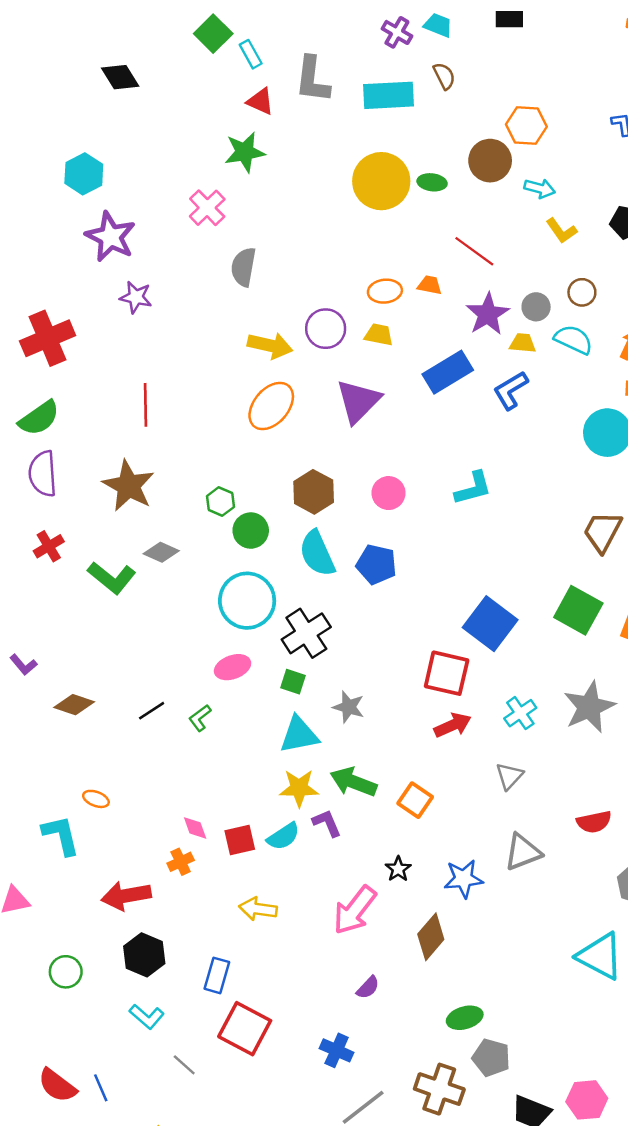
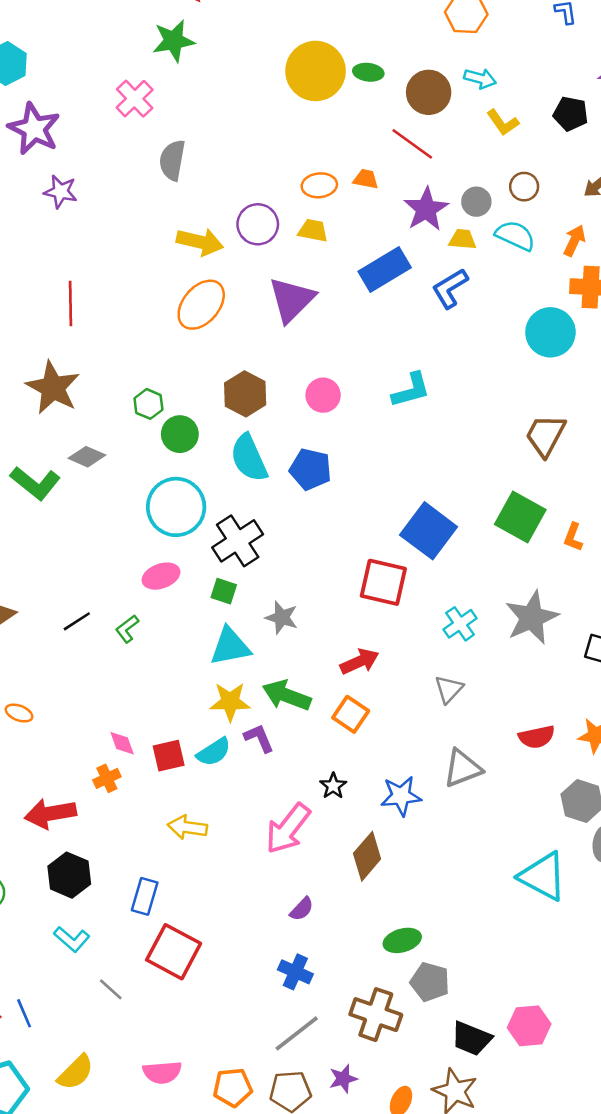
brown circle: (490, 161) -> (429, 92), moved
red arrow: (453, 725) -> (360, 661), moved
blue cross: (337, 1050) -> (295, 972), moved

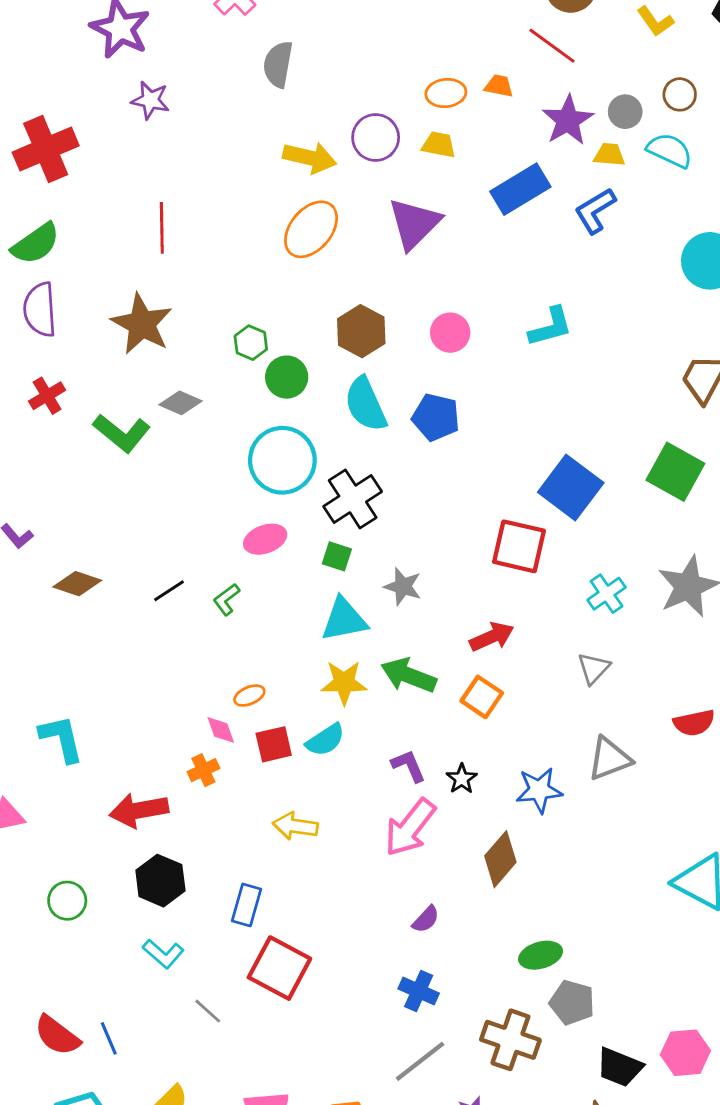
orange ellipse: (19, 713) -> (249, 696), moved, turned -44
purple L-shape: (259, 738) -> (409, 766), moved

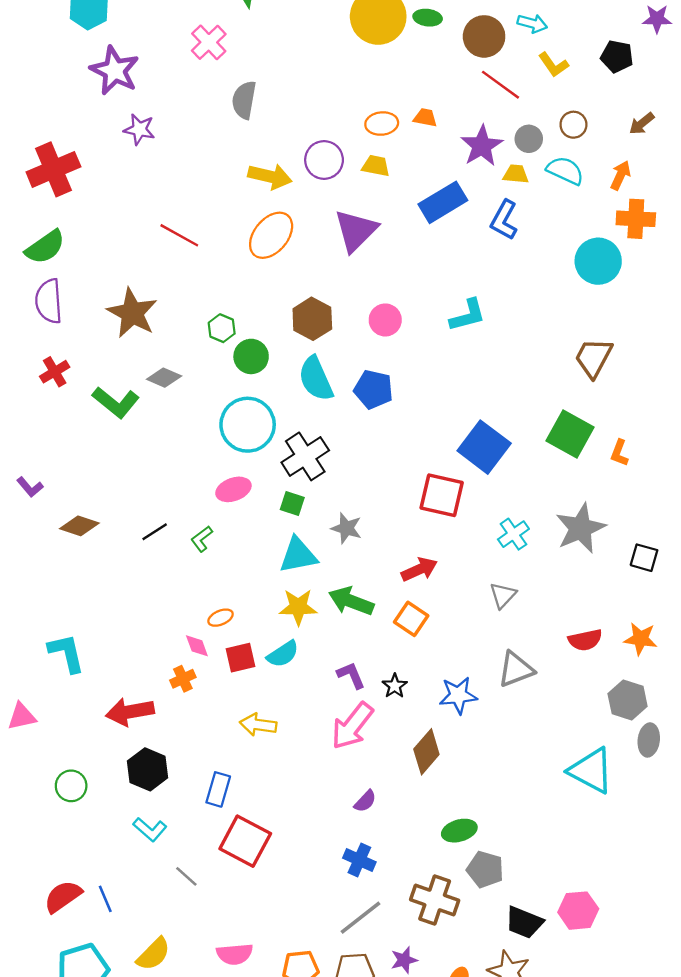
red line: (552, 46) -> (501, 85), moved
blue L-shape: (595, 211) -> (504, 220), turned -30
red line: (162, 228) -> (179, 235), moved, turned -60
red semicircle: (57, 1035) -> (63, 896), turned 108

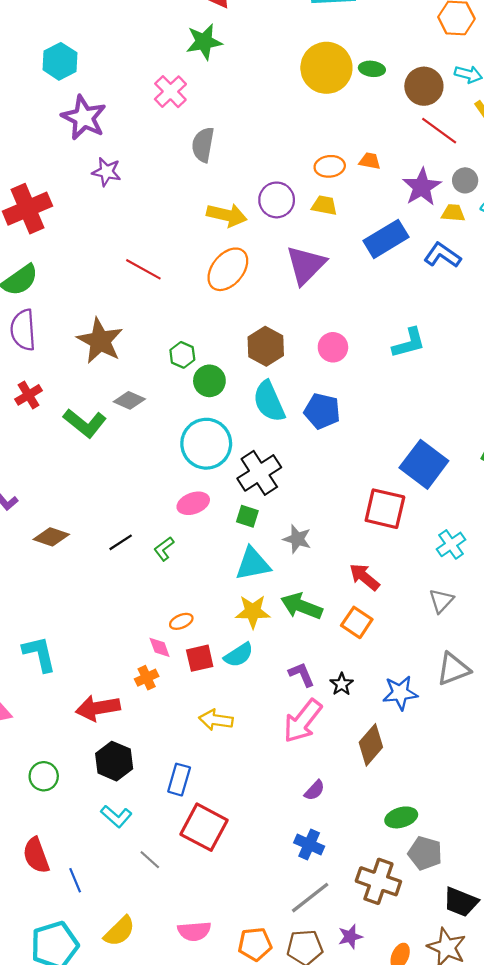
blue L-shape: (504, 220) -> (442, 255), turned 96
red arrow: (419, 569) -> (364, 577), turned -116
red semicircle: (63, 896) -> (36, 855), moved, turned -75

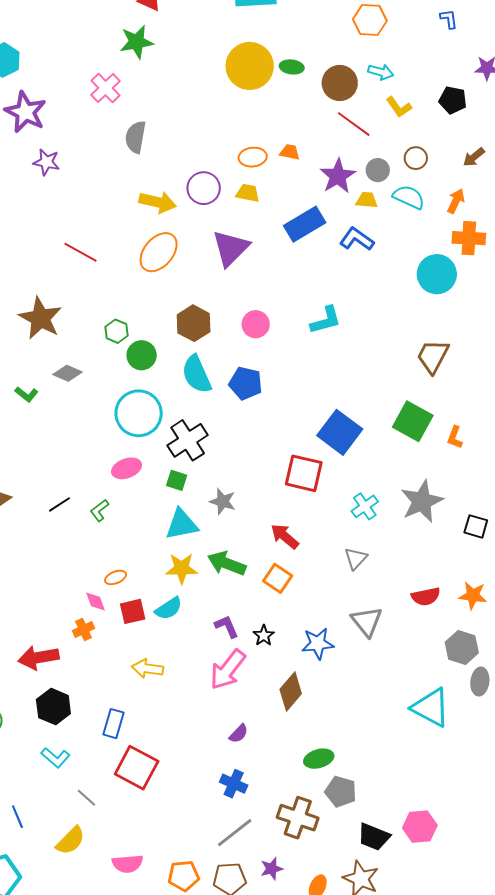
green L-shape: (85, 423) -> (26, 394), size x0.6
gray triangle: (453, 669) -> (367, 621), turned -48
yellow semicircle: (120, 931) -> (70, 841), moved

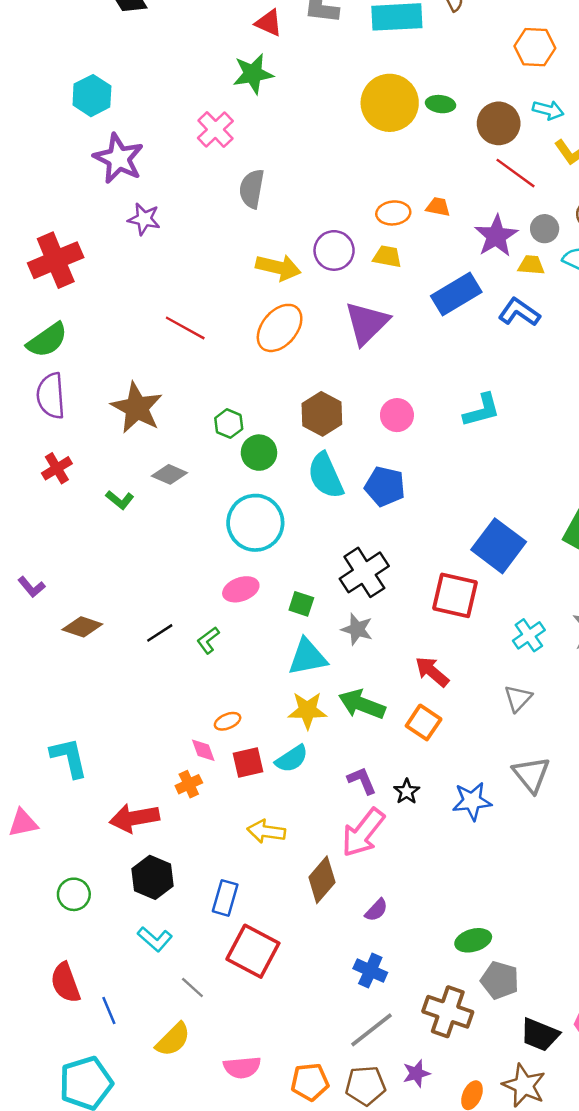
black cross: (188, 440) -> (364, 572), moved
brown diamond: (291, 692) -> (322, 880), moved

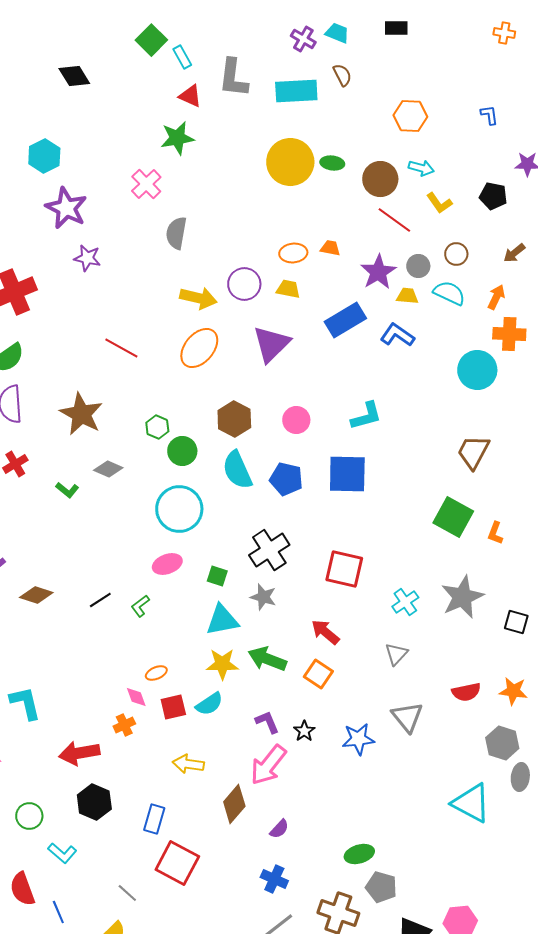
blue square: (499, 546) -> (347, 474), moved, turned -36
cyan L-shape: (155, 939) -> (62, 853), moved

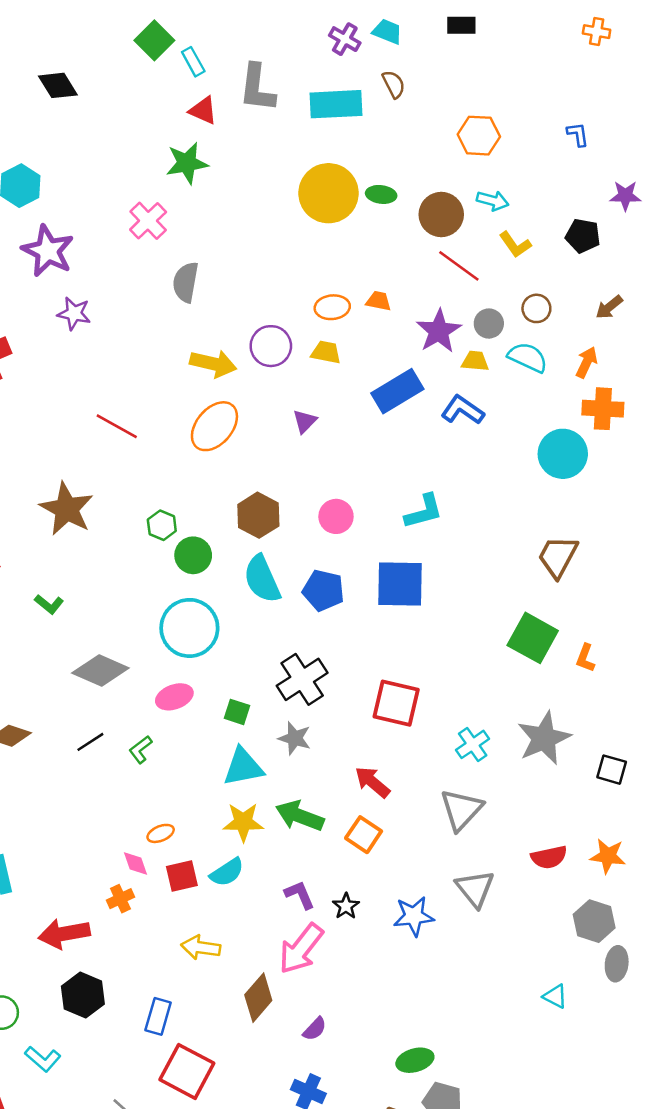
purple triangle: (271, 344) -> (305, 421), size x0.5
gray diamond: (108, 469) -> (100, 671), moved, size x1.5
gray triangle: (396, 654) -> (461, 810), size x1.5
cyan triangle: (471, 803) -> (555, 996), size x0.5

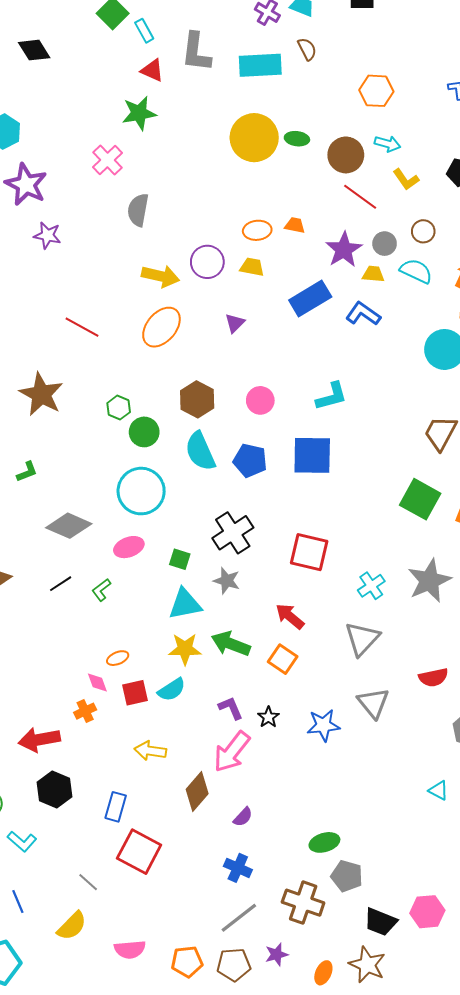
green L-shape: (49, 604) -> (27, 472), turned -60

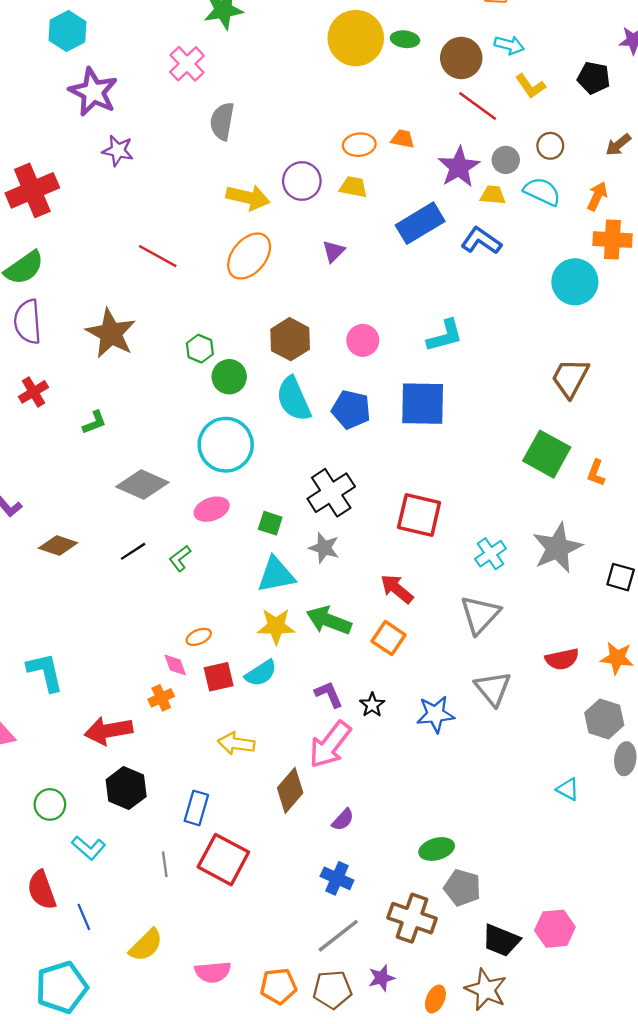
gray line: (88, 882) -> (165, 864), moved, turned 40

